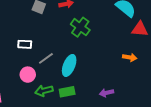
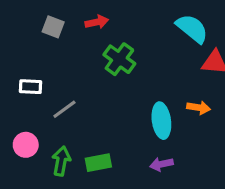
cyan ellipse: (69, 65) -> (161, 121), moved, turned -30
pink circle: (28, 75) -> (26, 145), moved
green arrow: (44, 91) -> (61, 161), turned 114

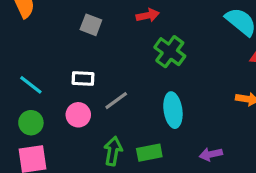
gray square: (53, 27) -> (91, 25), moved
cyan ellipse: (161, 121) -> (173, 110), moved
pink circle: (26, 145) -> (78, 115), moved

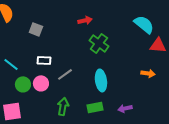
gray square: (91, 25) -> (36, 29), moved
green circle: (31, 123) -> (23, 84), moved
green rectangle: (149, 153) -> (95, 107), moved

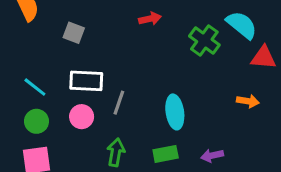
green cross: (99, 43) -> (204, 40), moved
white rectangle: (44, 60) -> (86, 81), size x1.5
gray line: (65, 74) -> (119, 103), turned -35
green circle: (23, 84) -> (36, 121), moved

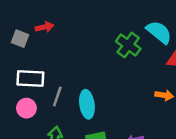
red arrow: (150, 19) -> (44, 27), moved
cyan ellipse: (175, 112) -> (87, 104), moved

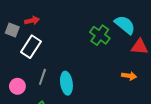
white rectangle: (30, 79) -> (31, 47), moved, turned -60

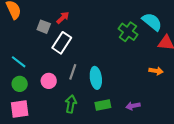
red arrow: (32, 21) -> (63, 18), turned -32

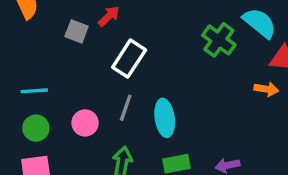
white rectangle: (62, 43) -> (129, 59), moved
cyan line: (19, 62) -> (34, 91), turned -42
orange arrow: (156, 71) -> (266, 89), moved

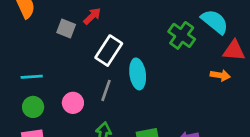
cyan ellipse: (165, 118) -> (138, 74), moved

